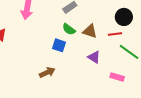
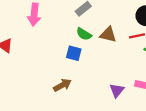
purple triangle: (94, 57) -> (117, 90), moved, turned 40

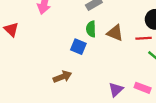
green semicircle: (84, 34) -> (91, 29), turned 49

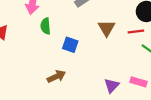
green semicircle: (91, 29) -> (46, 26), moved
brown triangle: (115, 33) -> (107, 28), turned 42

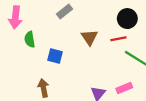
brown arrow: (56, 76) -> (43, 88), turned -72
pink rectangle: (139, 82) -> (124, 88), turned -35

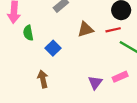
brown triangle: (89, 37) -> (85, 29), turned 49
blue square: (55, 56) -> (53, 48), turned 32

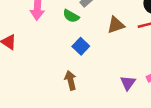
green semicircle: (28, 33) -> (71, 16), moved, turned -48

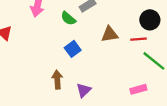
purple triangle: (128, 83) -> (84, 90), moved

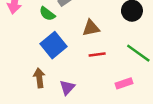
red line: (138, 39) -> (97, 55), moved
blue square: (73, 49) -> (54, 45), size x1.5

